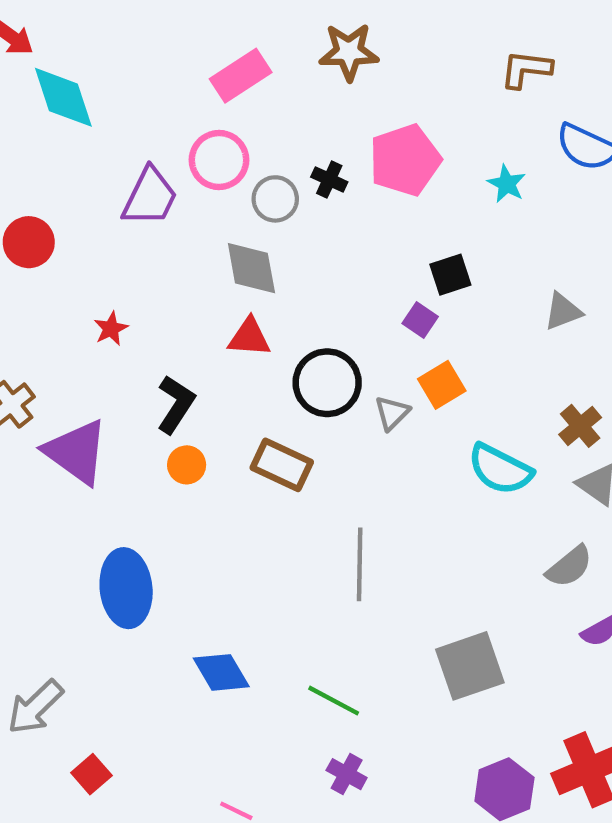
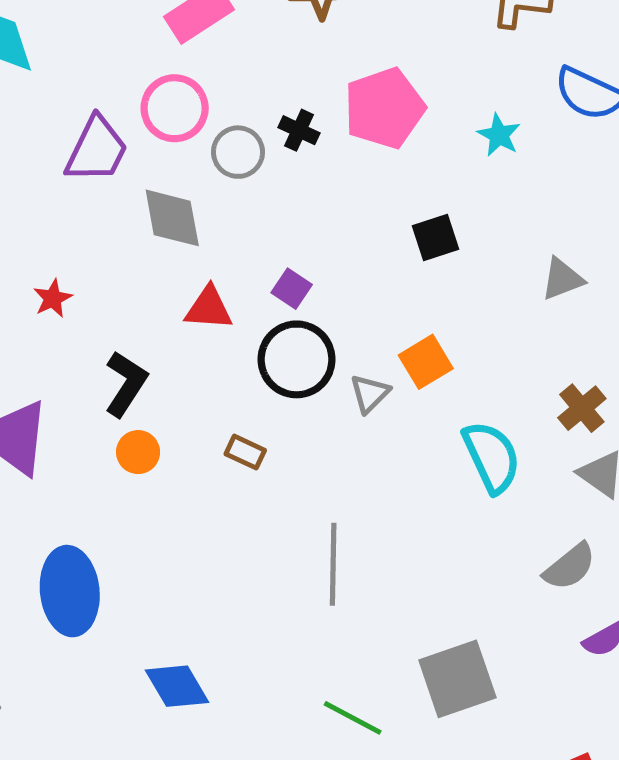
gray diamond: (251, 268) -> (172, 218), moved
purple square: (420, 320) -> (292, 289), moved
brown rectangle: (282, 465) -> (245, 452), size x0.6
cyan semicircle: (500, 469) -> (492, 457), turned -142
green line: (334, 701) -> (353, 718), moved

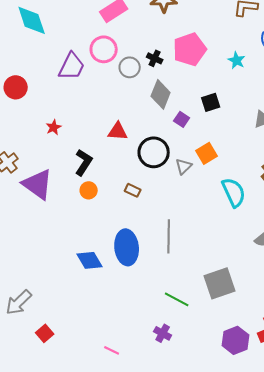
gray diamond: (172, 218) -> (161, 94), moved, turned 32
purple square: (292, 289) -> (182, 119), moved
blue ellipse: (70, 591) -> (127, 247), moved
blue diamond: (177, 686) -> (90, 260), moved

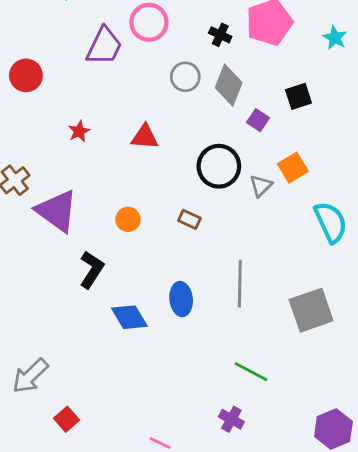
gray circle: (130, 67) -> (185, 77), moved
red triangle: (118, 131) -> (145, 137), moved
black L-shape: (84, 162) -> (92, 270), moved
blue ellipse: (127, 247) -> (181, 299), size x0.7
gray square: (220, 283) -> (311, 310), moved

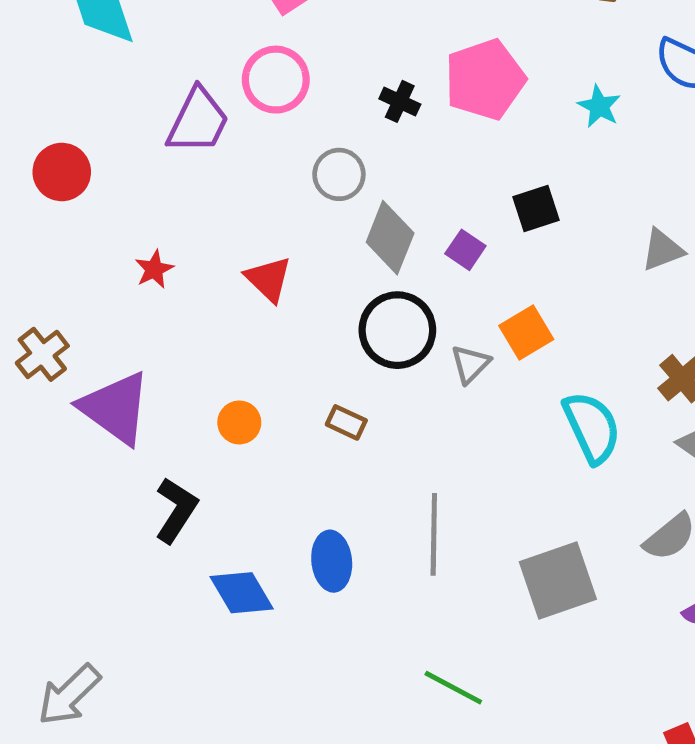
gray diamond: (229, 85) -> (390, 238), moved
red triangle: (145, 137) -> (268, 279), turned 40

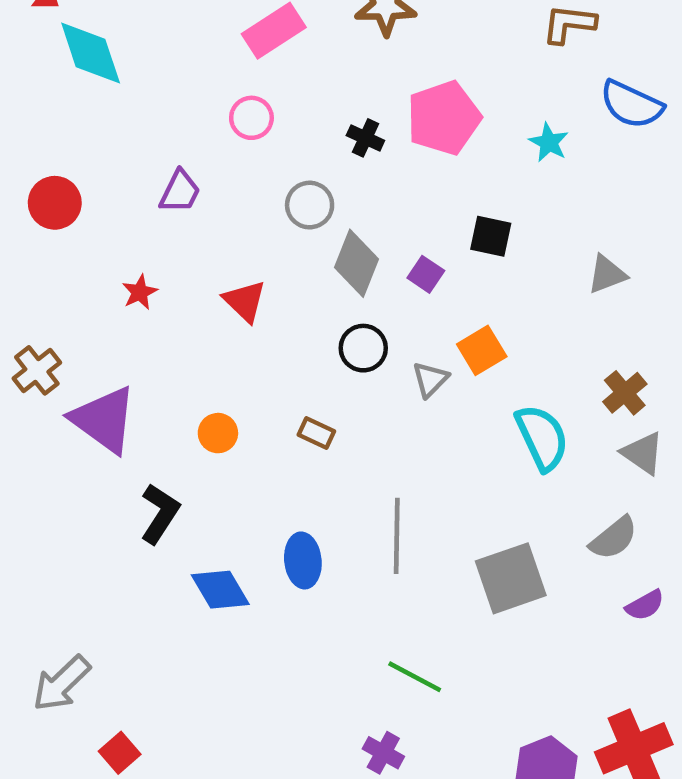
pink circle: (276, 80) -> (251, 118), size x0.7
purple trapezoid: (198, 121) -> (180, 192), moved, size x0.7
black square: (536, 208) -> (491, 236), turned 30
black circle: (397, 330) -> (363, 348), size x0.7

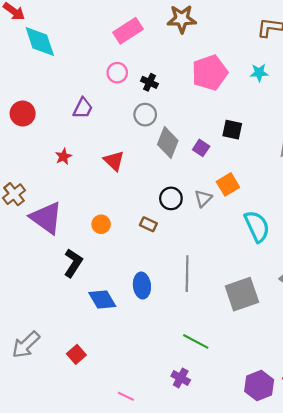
black cross: (365, 138) -> (149, 82), moved
cyan star: (549, 142) -> (259, 73), moved, turned -30
black circle: (363, 348) -> (171, 198), moved
red square: (120, 753) -> (76, 354), moved

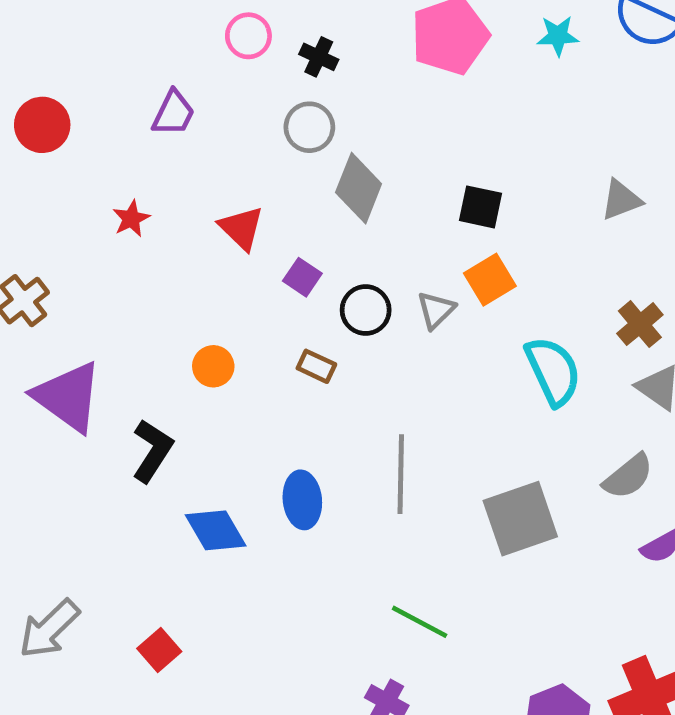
black square: (232, 130) -> (480, 207), moved
purple square: (201, 148) -> (302, 277), moved
purple triangle: (46, 218) -> (68, 397), moved

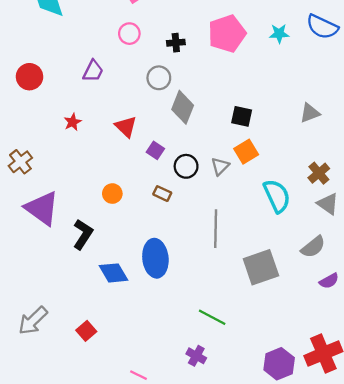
black cross: (319, 57) -> (176, 43), moved, turned -30
gray line: (401, 474) -> (216, 229), moved
blue ellipse: (302, 500) -> (155, 258), size x1.4

